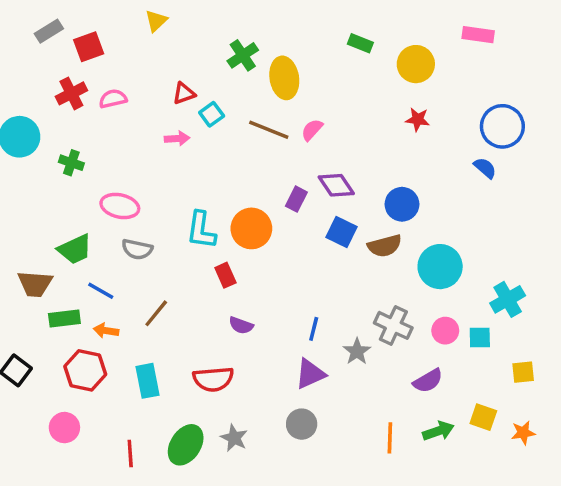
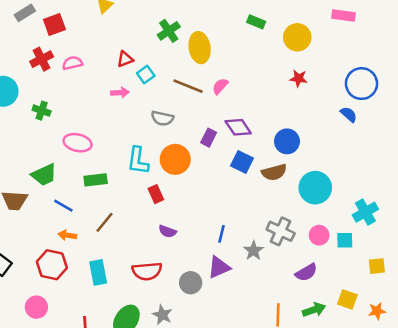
gray semicircle: (137, 249) -> (162, 118), moved
green rectangle: (64, 318) -> (96, 180), moved
gray circle: (302, 424) -> (191, 283), moved

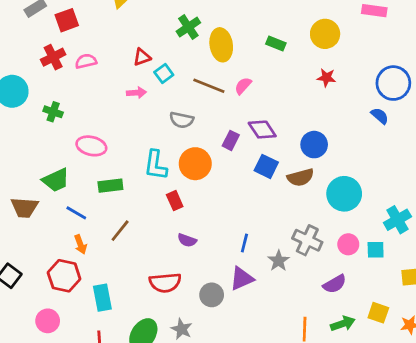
green rectangle: (256, 22) -> (276, 43), moved
orange arrow: (67, 235) -> (80, 244), turned -120
cyan rectangle: (98, 272) -> (102, 298), moved

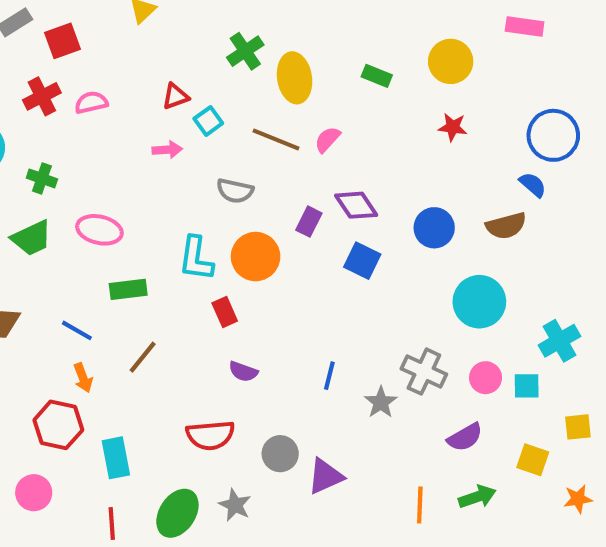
brown semicircle: (300, 177) -> (506, 226), moved
green trapezoid: (56, 180) -> (32, 238), moved
purple triangle: (242, 278) -> (325, 476), moved
yellow square: (378, 313) -> (533, 460), moved

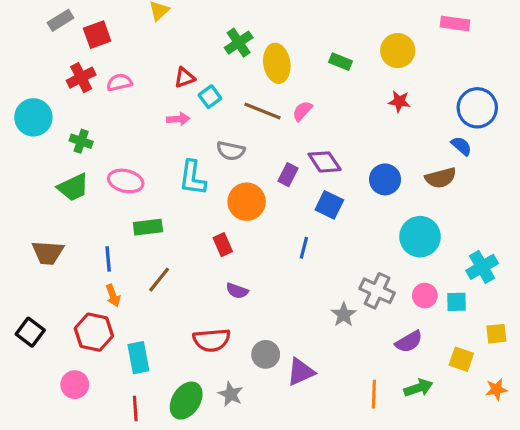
cyan L-shape: (196, 259) -> (192, 178), moved
blue line: (77, 330) -> (108, 259), turned 55
blue line: (329, 376) -> (304, 248), moved

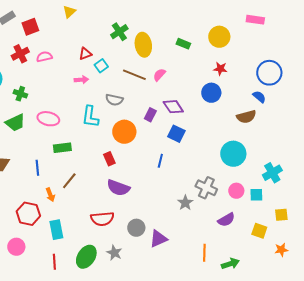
blue circle: (385, 179) -> (211, 93), moved
purple semicircle: (237, 291) -> (118, 188), size x1.6
orange arrow: (113, 296) -> (50, 195), moved
green arrow: (418, 388) -> (230, 264), moved

